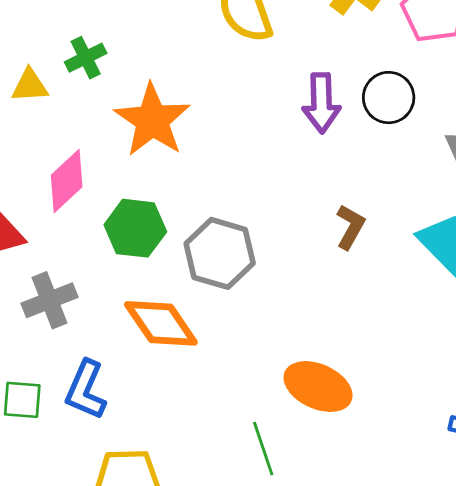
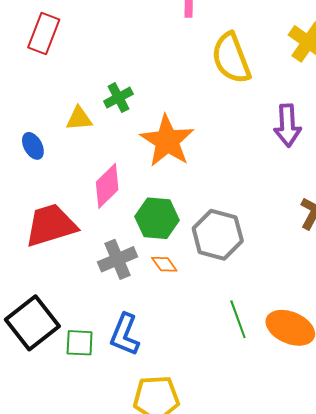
gray cross: (49, 300) -> (118, 259), moved
orange diamond: (161, 323) -> (164, 264), moved, size x0.5
green line: (263, 449) -> (238, 319), moved

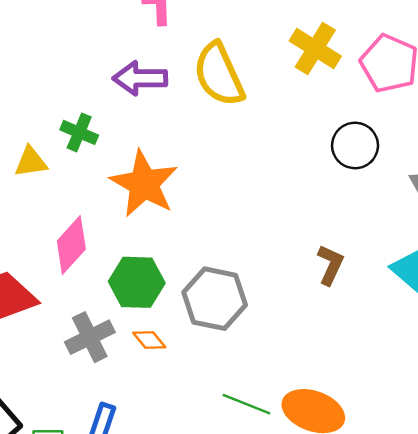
green cross: (118, 98) -> (79, 132), turned -36
purple arrow: (287, 125) -> (140, 78), moved, turned 96
green line: (238, 319) -> (246, 404), turned -45

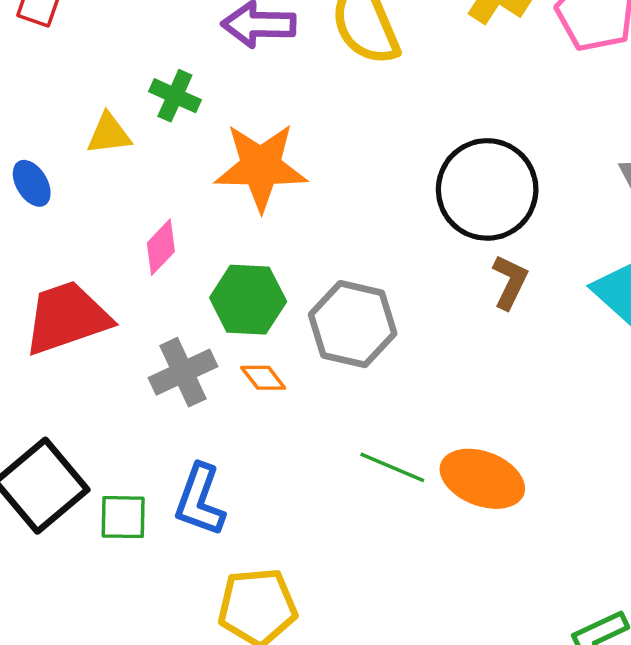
black circle: (355, 145) -> (487, 189), moved, size x1.6
orange star: (144, 184) -> (261, 167), turned -30
pink diamond: (71, 245) -> (161, 247), size x0.7

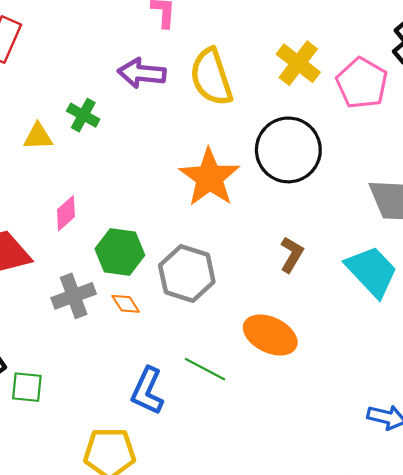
orange star: (261, 167) -> (209, 177), moved, turned 30
black circle: (487, 189) -> (288, 150), moved
orange ellipse: (482, 479) -> (270, 335), moved
blue L-shape: (200, 500) -> (147, 391), moved

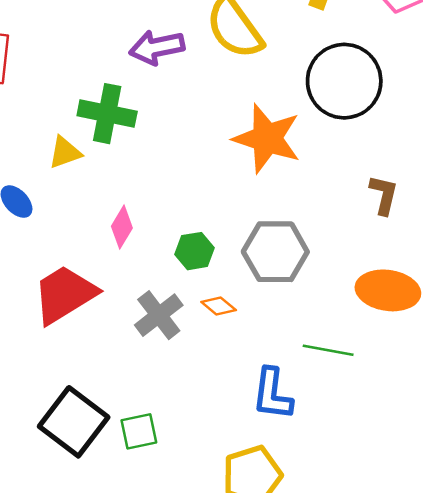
green cross: (83, 115) -> (107, 114), size x1.5
green hexagon: (120, 252) -> (195, 251), size x0.7

